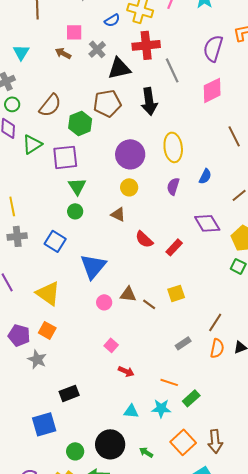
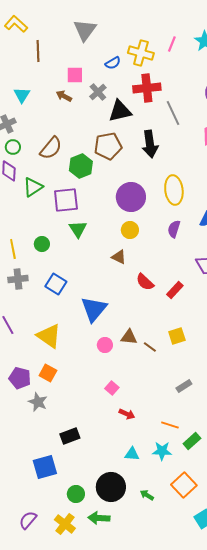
green circle: (75, 211) -> (42, 244), moved

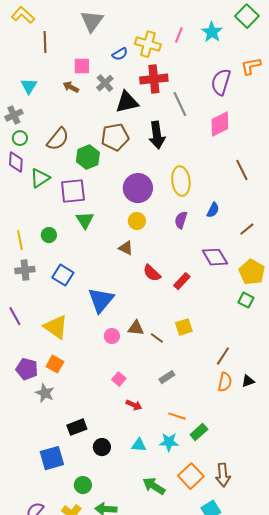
gray rectangle: (184, 386) -> (167, 377), moved
black circle: (111, 487) -> (102, 447), moved, size x0.6
green arrow: (147, 495) -> (154, 486), size x1.6

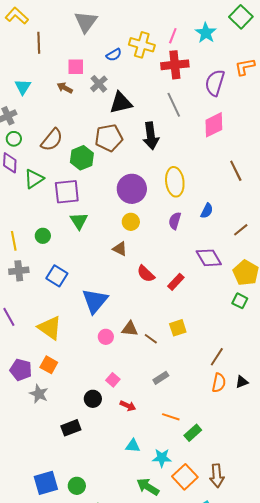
red cross: (154, 79) -> (175, 65), moved
cyan star: (169, 442) -> (162, 458), moved
black circle: (102, 447) -> (93, 399), moved
blue square: (52, 458) -> (46, 483), moved

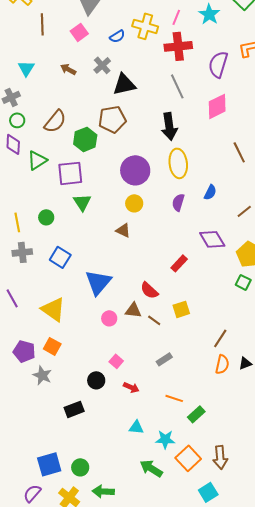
pink square: (76, 67) -> (79, 32), moved, turned -36
black arrow: (151, 136) -> (169, 126), moved
red semicircle: (146, 274) -> (149, 290), moved

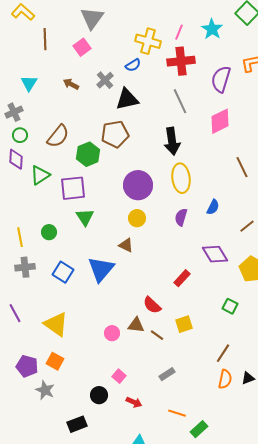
blue semicircle: (117, 36) -> (133, 65), moved
blue triangle: (98, 282) -> (101, 269), moved
green square: (243, 282) -> (230, 306), moved

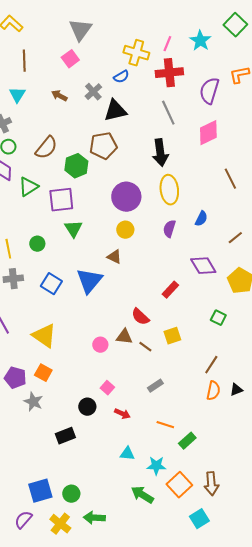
brown line: (45, 39) -> (24, 61), moved

